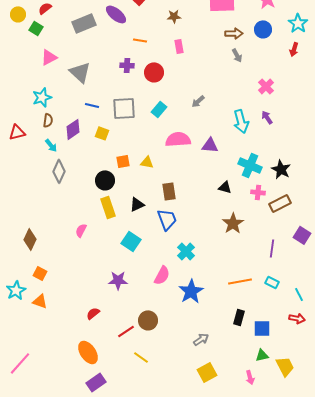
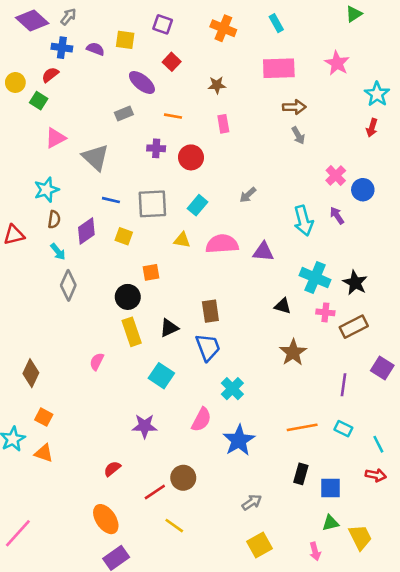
gray rectangle: (84, 23) -> (124, 113), moved, size x0.6
blue circle: (263, 29) -> (363, 190), moved
yellow triangle: (147, 162) -> (182, 240), moved

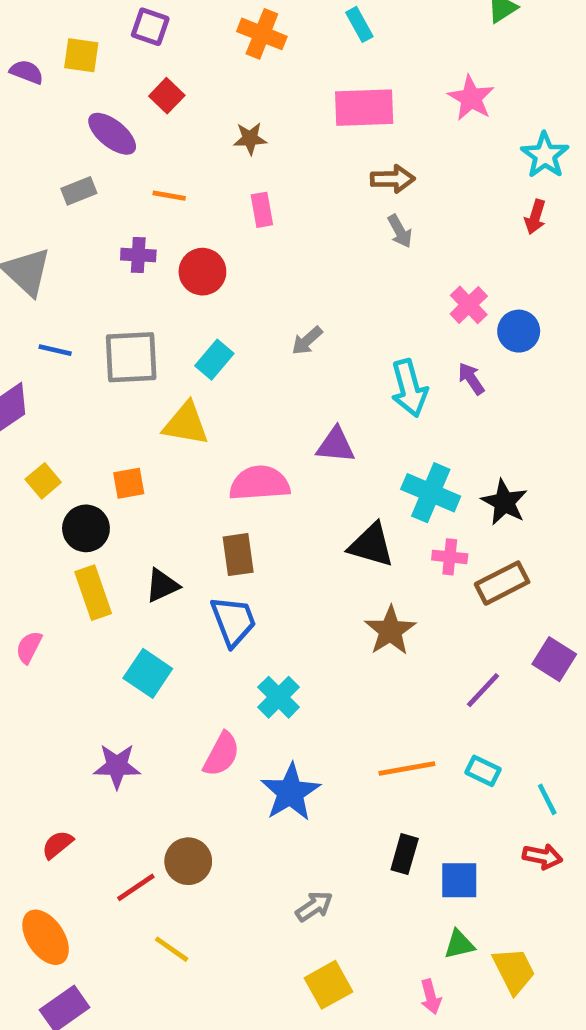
yellow square: (124, 236) -> (43, 481), moved, turned 30
yellow triangle: (182, 240) -> (186, 424), size x1.5
pink semicircle: (222, 244) -> (260, 483), moved
black triangle: (283, 306) -> (371, 545), size x1.5
purple line: (343, 385) -> (483, 690), turned 35

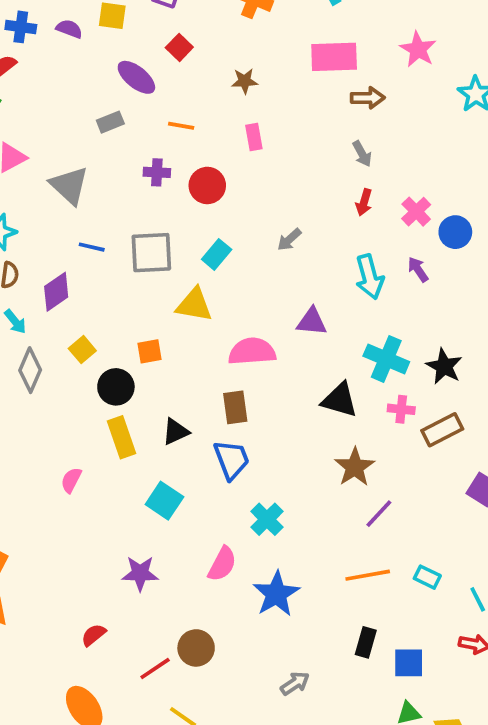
brown arrow: (393, 179) -> (368, 98), moved
red arrow: (535, 217) -> (364, 202), moved
purple line: (483, 690) -> (379, 514), moved

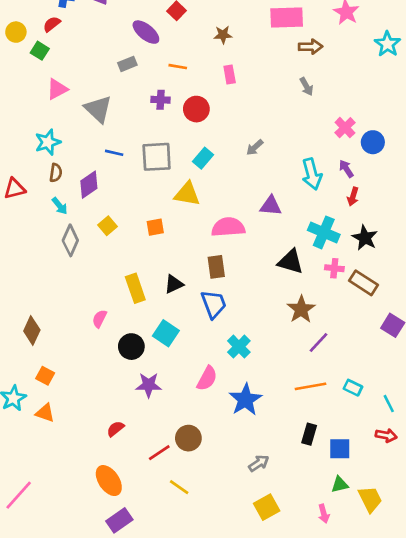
red arrow: (364, 202) -> (353, 197), moved
black circle: (116, 387) -> (131, 347), moved
brown rectangle: (442, 430) -> (364, 283), turned 60

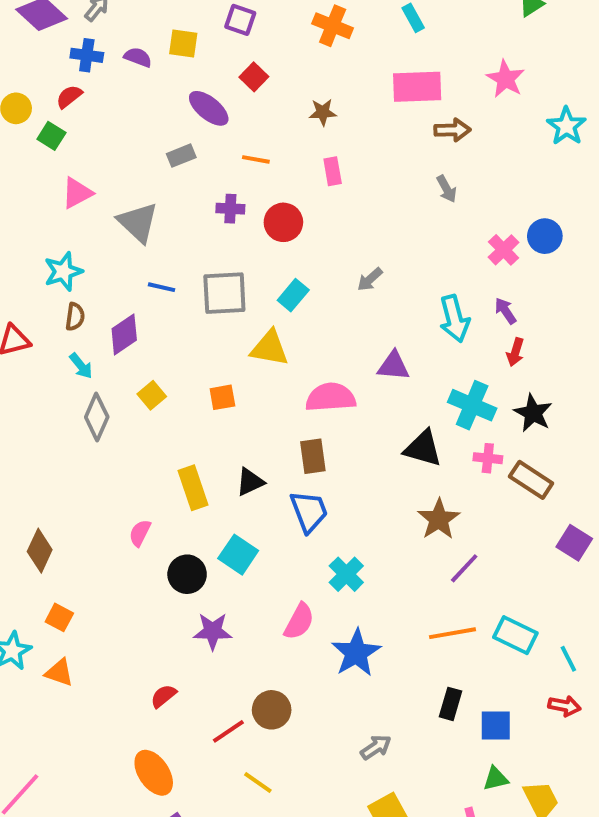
blue circle: (373, 142) -> (545, 236), moved
cyan rectangle: (353, 388) -> (515, 635), size x1.5

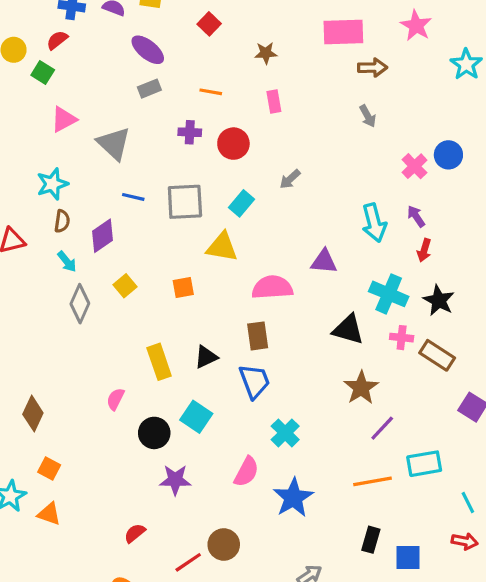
purple ellipse: (209, 108) -> (148, 50), moved
gray arrow: (370, 279) -> (290, 179), moved
cyan rectangle: (515, 635) -> (424, 464), moved, turned -36

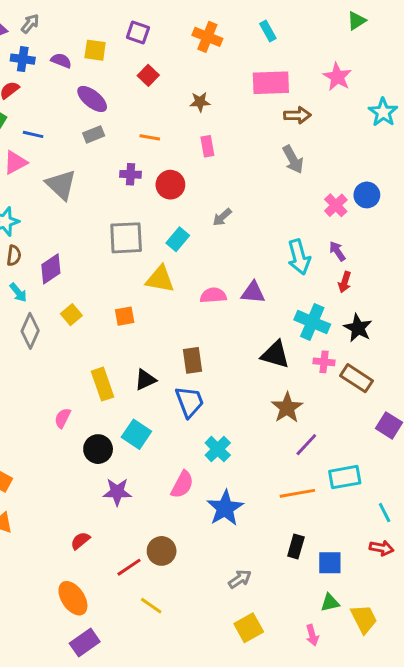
gray arrow: (368, 116) -> (293, 160), size x1.4
blue line: (133, 197) -> (33, 134), moved
pink semicircle: (272, 287) -> (213, 295), moved, size x0.7

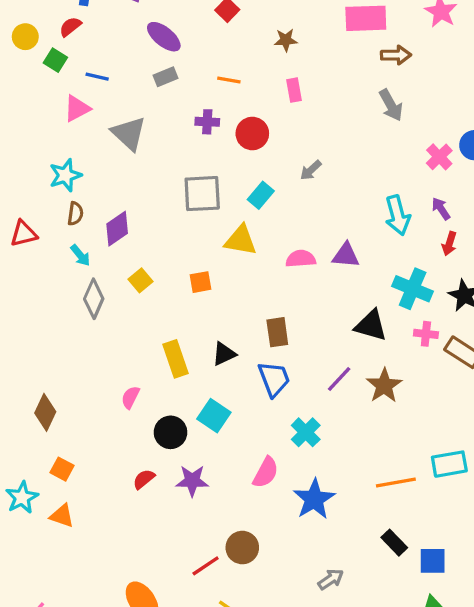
purple line: (306, 445) -> (339, 379), moved
red semicircle: (80, 541) -> (144, 479), moved
black rectangle: (296, 547) -> (394, 543), turned -60

